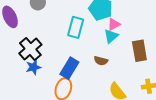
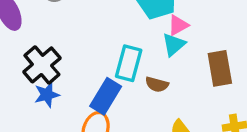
cyan rectangle: (76, 27) -> (129, 63), moved

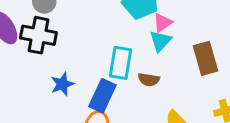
black cross: (42, 65) -> (38, 35), moved, turned -32
blue star: (47, 95) -> (62, 84), moved

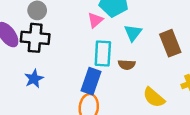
pink triangle: (163, 23) -> (95, 20), moved
blue star: (62, 84) -> (34, 79), moved

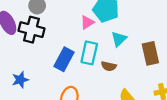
blue star: (34, 79) -> (20, 80), moved
blue rectangle: (91, 81) -> (64, 59), moved

